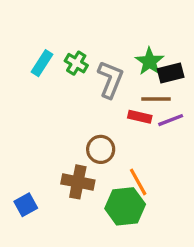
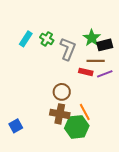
brown cross: (78, 182) -> (60, 114), moved

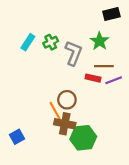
green cross: (47, 39) -> (51, 42), turned 32
black rectangle: (105, 45) -> (111, 14), moved
orange line: (85, 112) -> (55, 111), moved

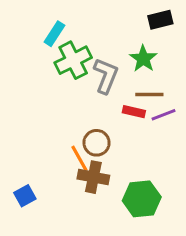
cyan rectangle: (28, 42) -> (54, 34), moved
green cross: (51, 42) -> (73, 60), size x1.6
green hexagon: (83, 138) -> (142, 199), moved

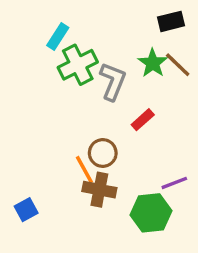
brown line: (149, 94) -> (178, 65), moved, turned 44
red rectangle: (134, 112) -> (143, 120), turned -55
purple line: (163, 115) -> (174, 183), moved

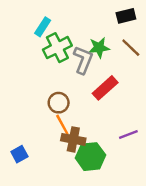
green star: (153, 63) -> (99, 48), moved, turned 30
red rectangle: (143, 120) -> (105, 88), size x1.5
brown circle: (103, 153) -> (59, 103), moved
green hexagon: (151, 213) -> (90, 157), moved

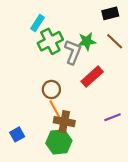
green hexagon: (90, 157) -> (59, 142), moved

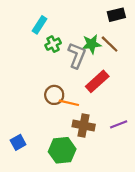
green cross: (50, 41) -> (53, 44), size x0.6
brown line: (115, 41) -> (110, 44), moved
orange line: (55, 109) -> (69, 103), moved, turned -48
brown cross: (64, 122) -> (84, 125), moved

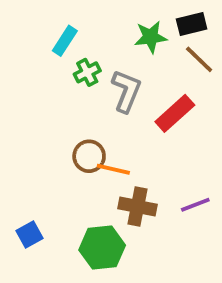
green star: (92, 44) -> (151, 37), moved
brown line: (110, 44) -> (199, 59), moved
red rectangle: (97, 81) -> (175, 113), moved

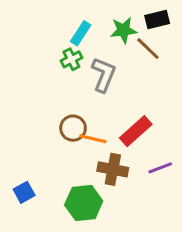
cyan rectangle: (65, 41) -> (81, 33), moved
brown line: (199, 59) -> (148, 49), moved
red rectangle: (175, 113) -> (136, 131), moved

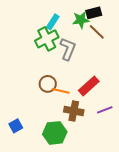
black rectangle: (157, 20) -> (94, 13), moved
green cross: (71, 59) -> (47, 39), size x1.6

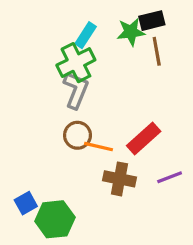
brown line: (97, 32) -> (157, 51), turned 36
gray L-shape: (68, 49) -> (76, 90), moved
green hexagon: (55, 133) -> (55, 219), moved

